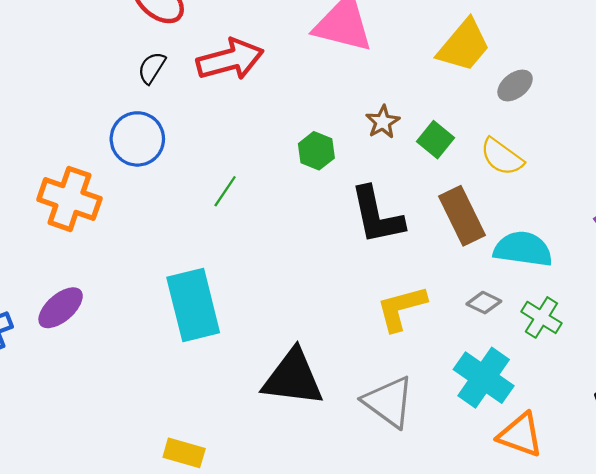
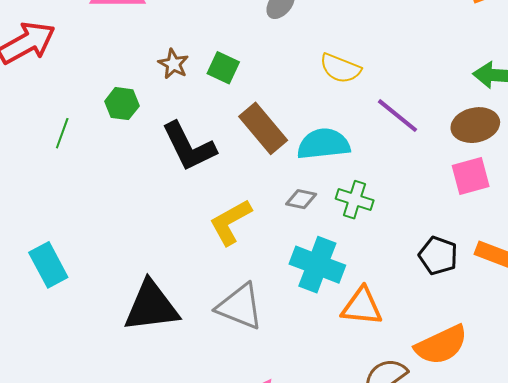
yellow semicircle: (502, 157) -> (340, 68), moved
green line: (225, 191) -> (62, 133), moved
cyan rectangle: (193, 305) -> (48, 265), size x0.7

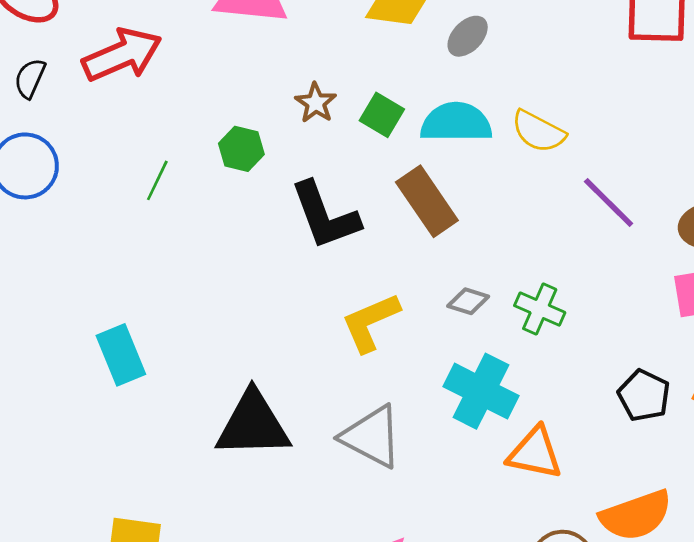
cyan semicircle: (323, 144) -> (456, 123), moved

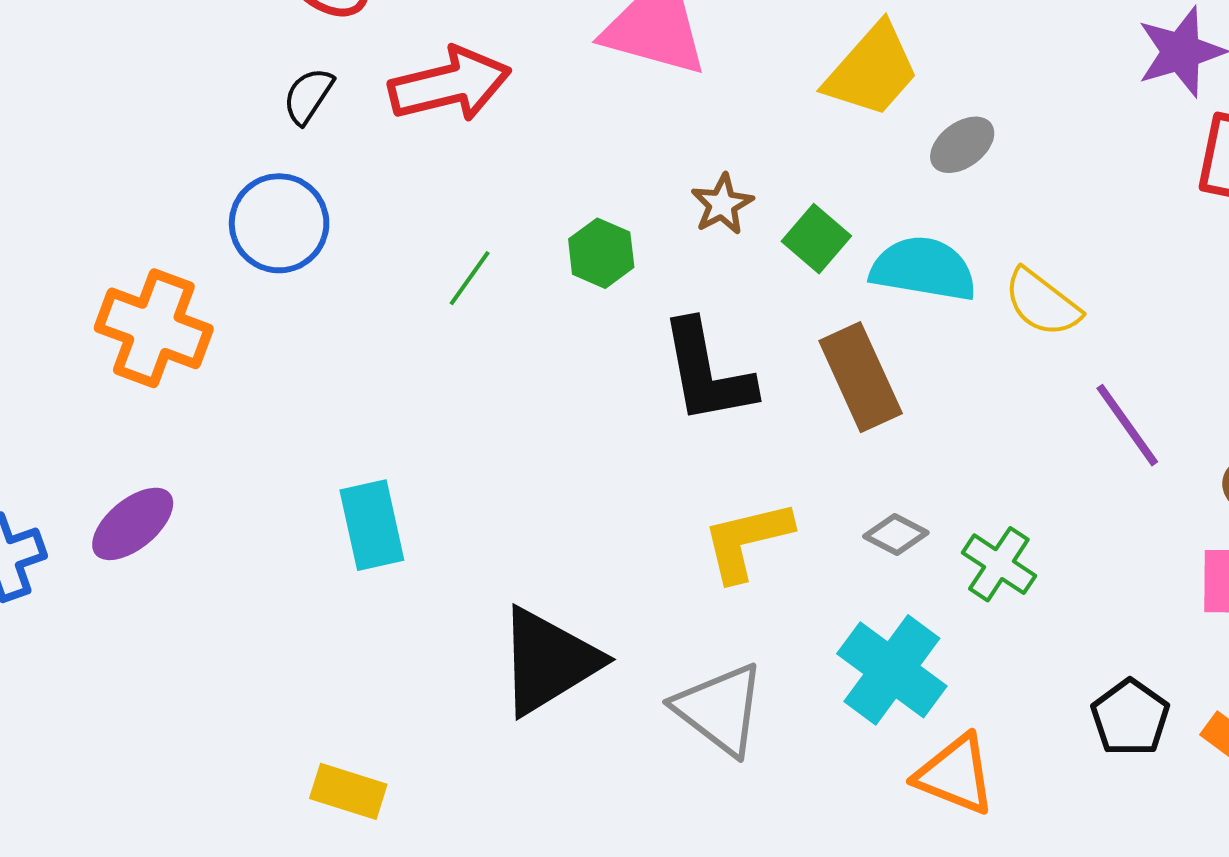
black triangle: (253, 425) -> (548, 661), turned -40

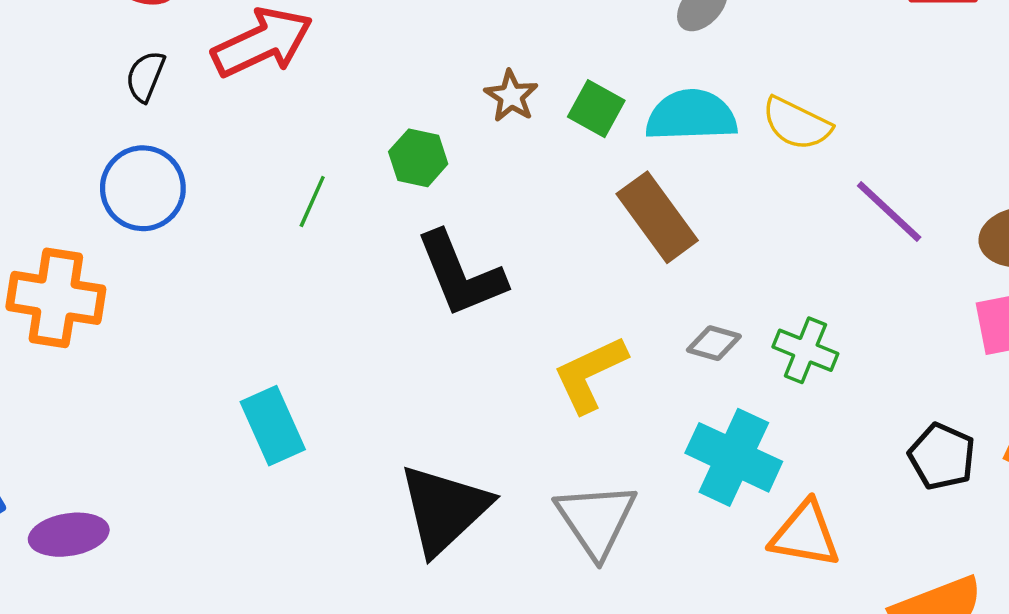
black L-shape: (707, 372) -> (461, 274), moved
purple ellipse: (133, 524) -> (69, 535), moved, turned 42
gray triangle: (720, 709) -> (596, 520), turned 30

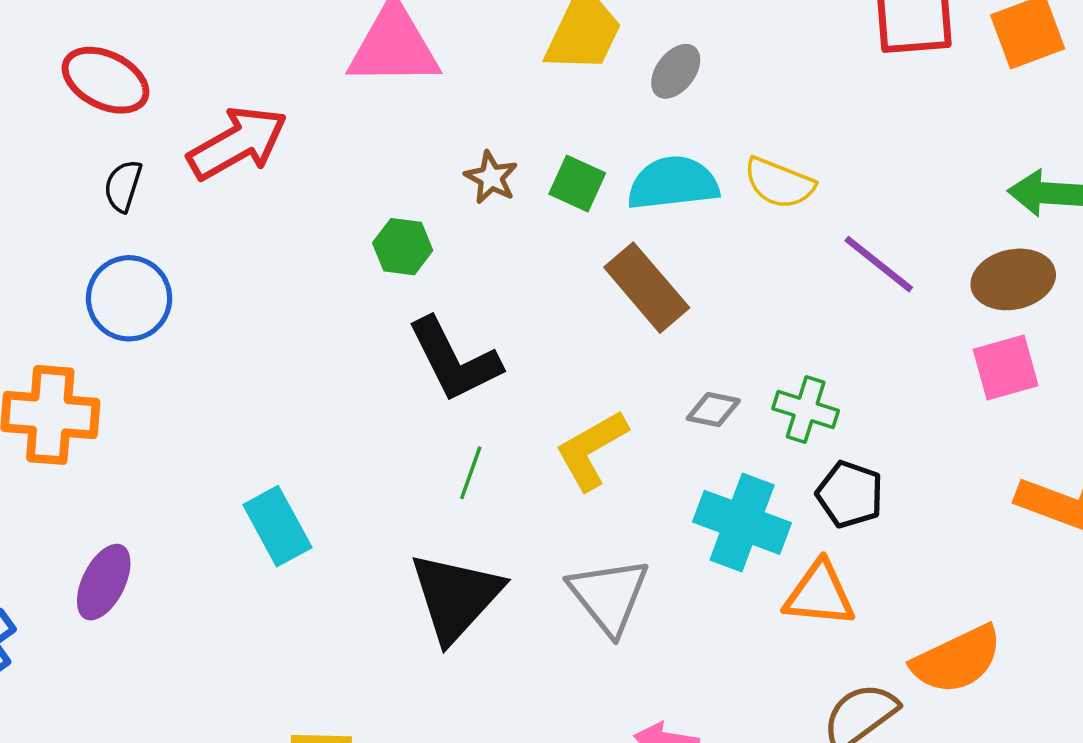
green line: (312, 201) -> (471, 473), moved
black pentagon: (942, 456) -> (850, 494), moved
purple ellipse: (69, 535) -> (104, 582), moved, turned -50

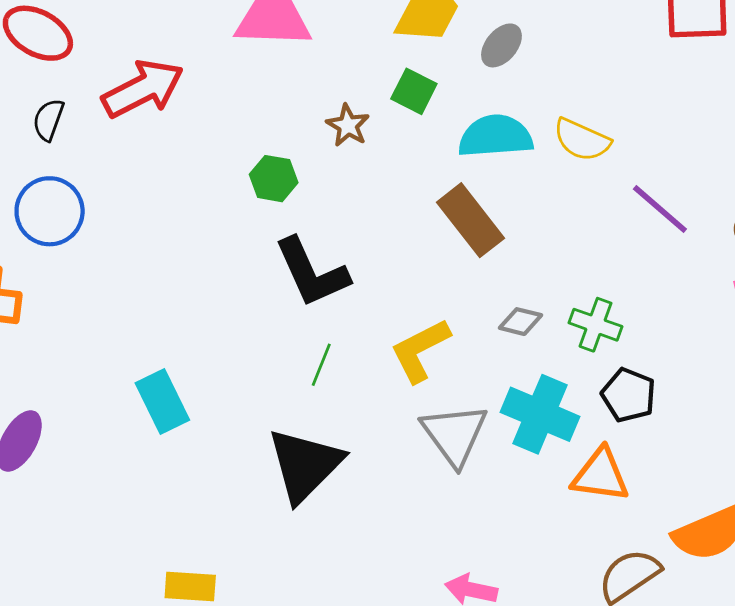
green square: (577, 184) -> (414, 91), moved
gray triangle: (609, 596) -> (454, 435), moved

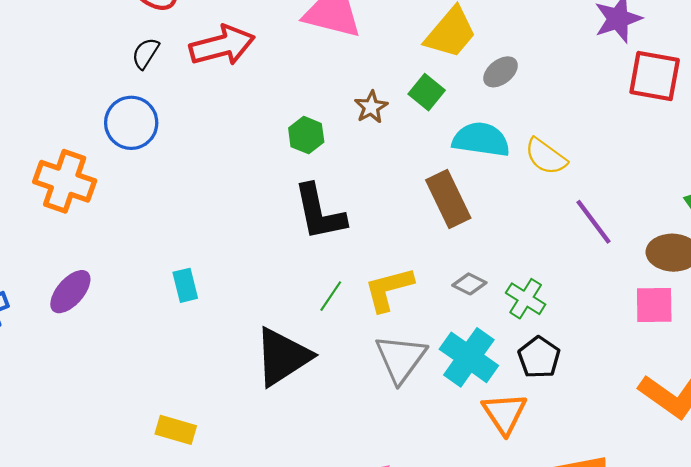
green line: (321, 365) -> (331, 296), moved
cyan rectangle: (162, 401) -> (185, 285), size x0.7
orange triangle: (600, 475) -> (505, 413), turned 36

